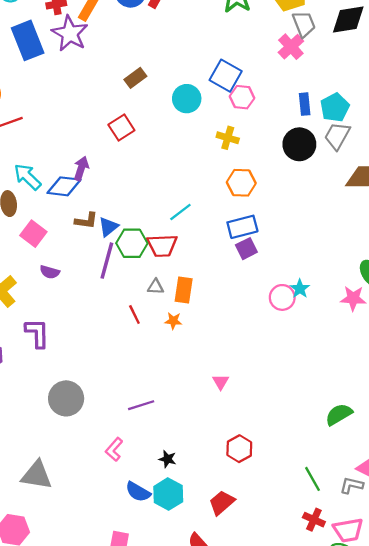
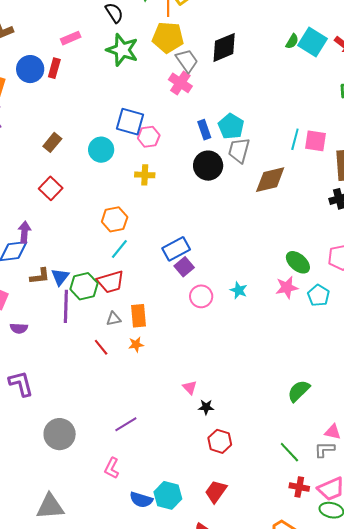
orange hexagon: (241, 183) -> (115, 219), moved
pink circle: (282, 297) -> (201, 296), moved
black star: (167, 459) -> (206, 407), moved

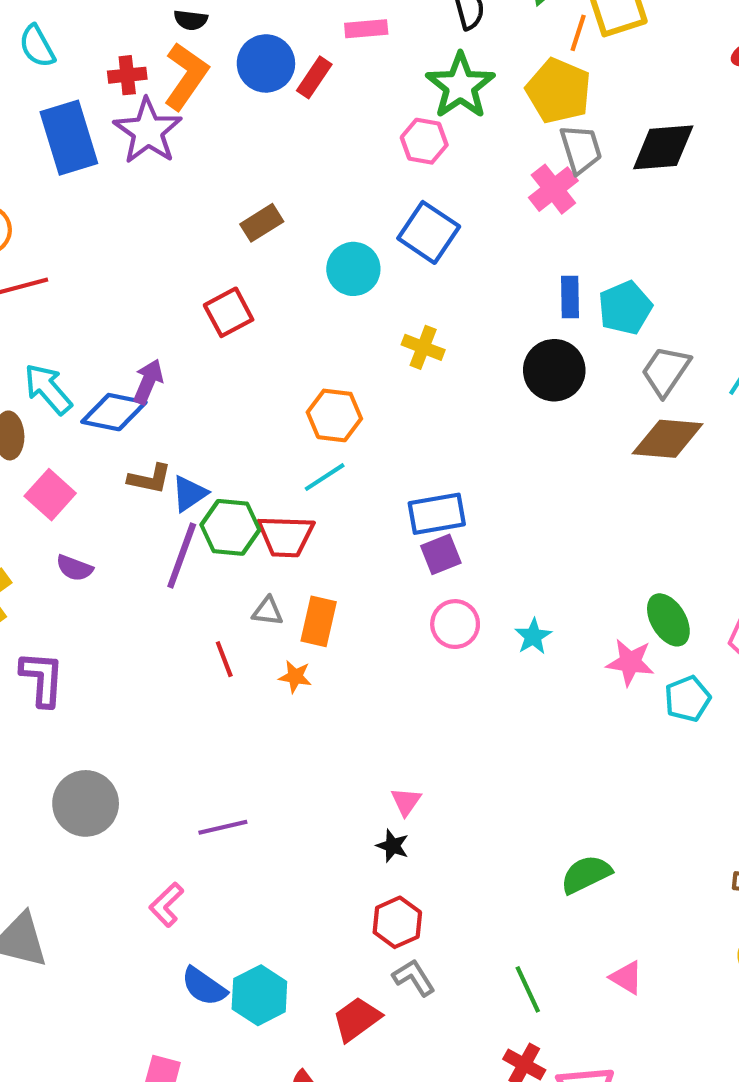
pink hexagon: (149, 137) -> (424, 141), moved
gray trapezoid: (239, 150) -> (666, 371), moved
pink triangle: (190, 387) -> (406, 802), moved
gray L-shape: (324, 449) -> (414, 978), moved, turned 40

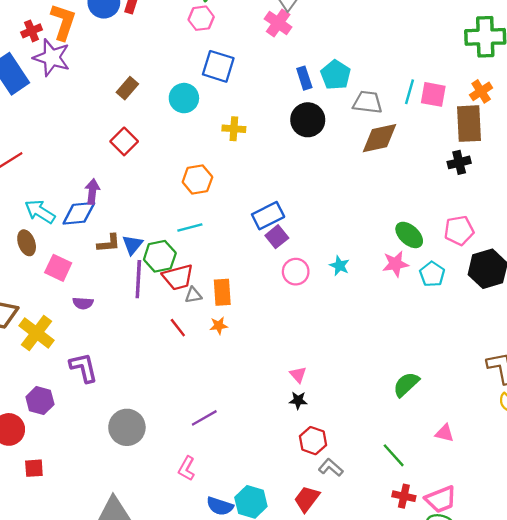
gray trapezoid: (666, 371) -> (368, 102), turned 80
cyan line: (325, 477) -> (190, 227), moved, turned 35
red trapezoid: (286, 536) -> (178, 277), moved

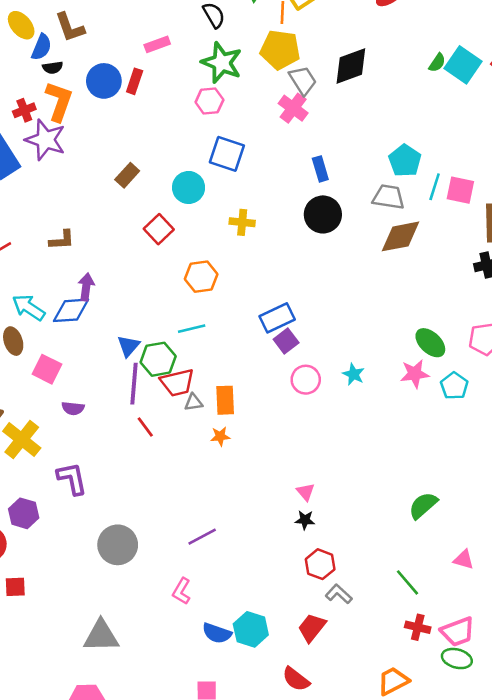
cyan pentagon: (336, 75) -> (405, 161), moved
red square: (124, 141) -> (159, 229), moved
brown L-shape: (109, 243) -> (62, 240), moved
red line: (178, 328) -> (145, 427), moved

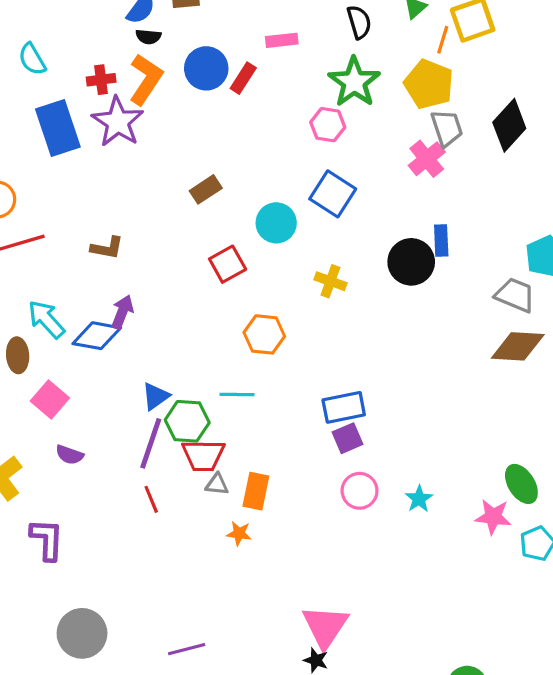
black diamond: (351, 66) -> (509, 125), turned -42
black circle: (323, 214) -> (411, 262), moved
pink triangle: (306, 492) -> (325, 626), size x2.0

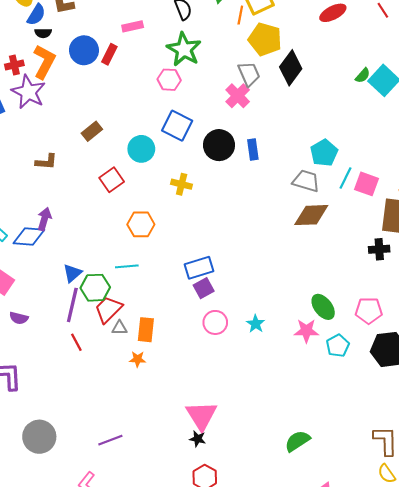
yellow pentagon: (429, 84) -> (265, 39), moved
brown L-shape: (107, 248) -> (46, 162), moved
black circle: (411, 262) -> (219, 145), moved
red trapezoid: (203, 455) -> (108, 309), turned 140

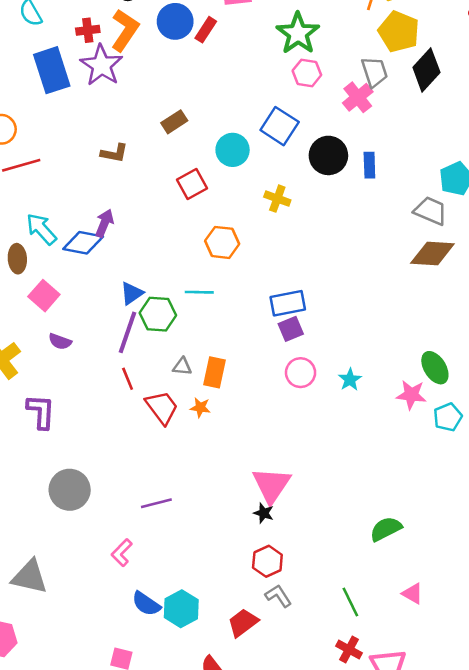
pink hexagon: (169, 80) -> (307, 73), moved
red trapezoid: (108, 309) -> (162, 407), moved, turned 92

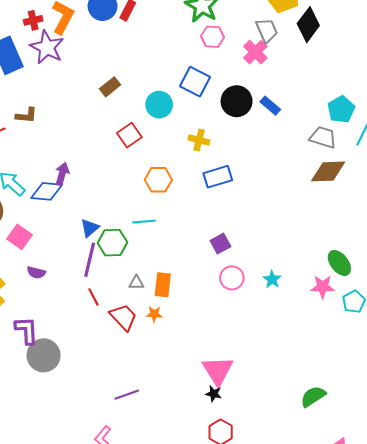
brown L-shape: (114, 153) -> (26, 115), moved
blue rectangle: (369, 165) -> (270, 106), turned -42
blue rectangle: (288, 303) -> (218, 177), moved
gray circle: (70, 490) -> (44, 355), moved

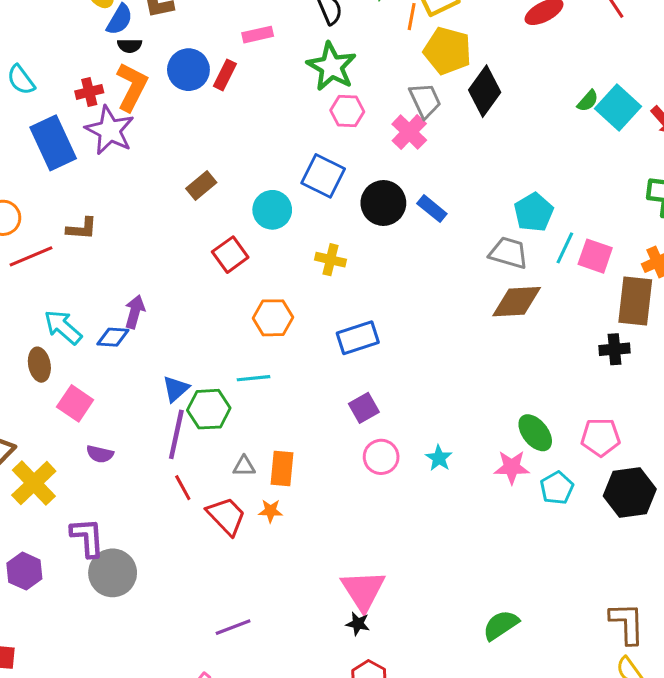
blue rectangle: (218, 177) -> (358, 338), moved
blue diamond: (47, 191) -> (113, 337), size x0.7

